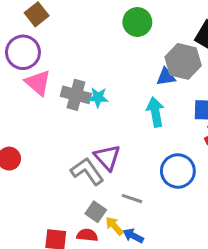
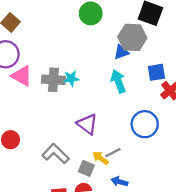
gray L-shape: (87, 171) -> (56, 154), moved
gray line: (132, 199) -> (113, 153), turned -35
yellow arrow: (114, 226) -> (100, 158), moved

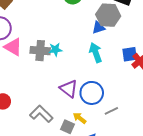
blue square: (156, 72) -> (130, 54), moved
blue circle: (145, 124) -> (92, 93), moved
gray line: (113, 153) -> (111, 111), moved

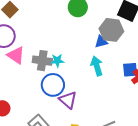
blue circle: (92, 93) -> (53, 85), moved

